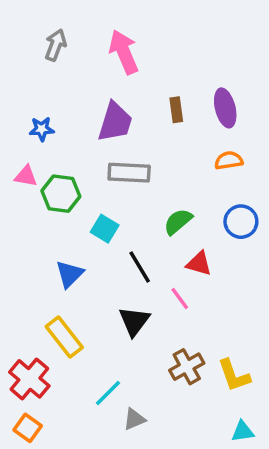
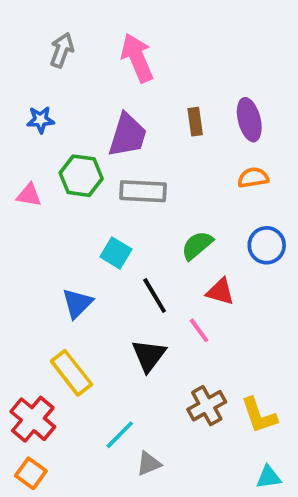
blue star: (42, 129) -> (41, 120), moved
green hexagon: (61, 194) -> (81, 176), moved

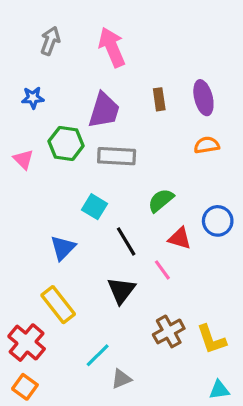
pink triangle: (29, 195) -> (23, 159), turned 35
blue circle: (267, 245) -> (218, 221), moved

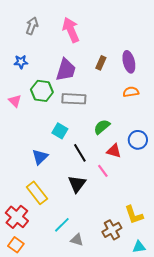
brown rectangle: (159, 99) -> (101, 63), turned 32
brown cross: (169, 331) -> (112, 230), moved
gray triangle: (121, 379) -> (77, 240), turned 40

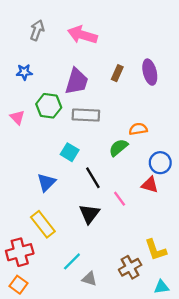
pink arrow: (71, 30) -> (82, 35), turned -50
orange semicircle: (131, 92) -> (138, 129), moved
red triangle: (114, 151) -> (150, 185), moved
red cross: (17, 217) -> (20, 252), turned 35

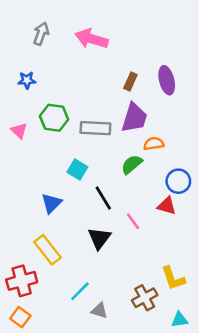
purple trapezoid: (77, 81) -> (134, 118), moved

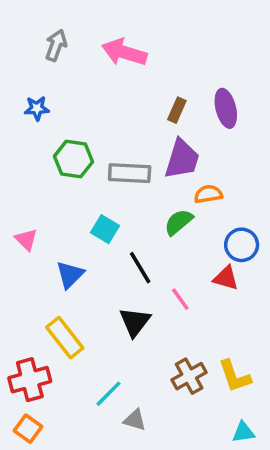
pink triangle: (19, 131) -> (26, 240), moved
brown cross: (145, 298) -> (189, 376), moved

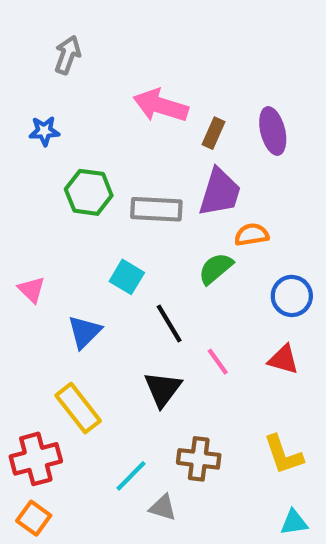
pink arrow: (124, 52) -> (161, 106), moved
red triangle: (226, 278) -> (283, 359), moved
brown cross: (189, 376) -> (199, 459), moved, turned 36

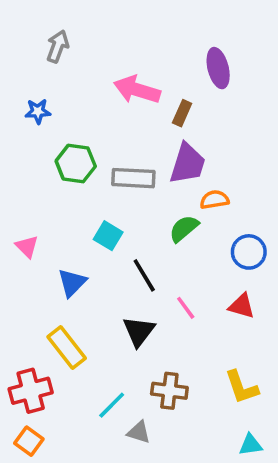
purple ellipse: (273, 131) -> (218, 68), moved

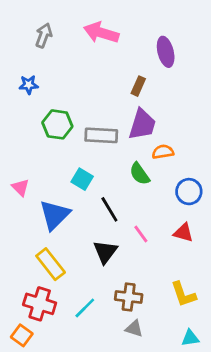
pink arrow: (137, 90) -> (101, 33), moved
green semicircle: (184, 229) -> (140, 174), turned -85
blue triangle: (72, 283) -> (55, 215), size x1.4
red cross: (31, 391) -> (40, 304), moved, turned 32
gray triangle: (139, 432) -> (134, 329), moved

